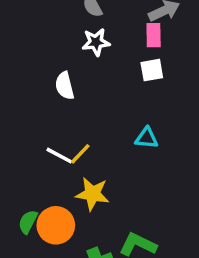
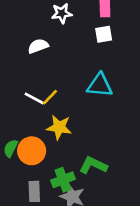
white semicircle: (65, 86) -> (38, 46), turned 84
cyan triangle: (147, 138) -> (100, 85), size x1.5

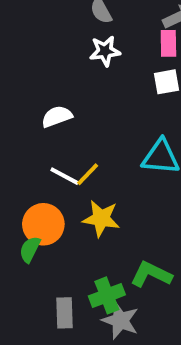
white semicircle: (38, 46) -> (57, 116), moved
orange circle: (32, 151) -> (43, 224), moved

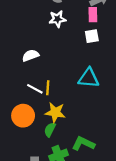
yellow line: (88, 174) -> (48, 88), turned -40
green semicircle: (30, 249) -> (50, 130), moved

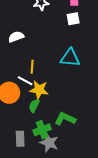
white line: (35, 89) -> (25, 81), moved

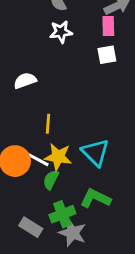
cyan triangle: (70, 58) -> (95, 152), moved, turned 40
white line: (25, 81) -> (38, 160), moved
gray rectangle: (20, 139) -> (31, 227), turned -56

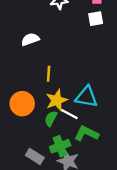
cyan triangle: (95, 152) -> (86, 97), turned -35
yellow star: (58, 157) -> (57, 100), turned -30
white line: (38, 160) -> (69, 114), moved

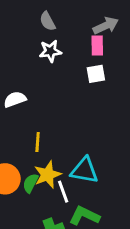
white line: (69, 114) -> (63, 192), turned 42
green semicircle: (51, 119) -> (31, 183), moved

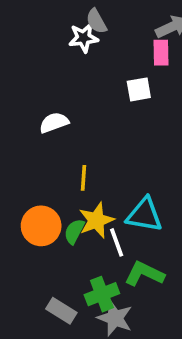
white star: (50, 51) -> (83, 38), moved
white square: (96, 74) -> (139, 89), moved

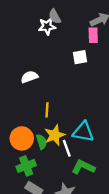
green semicircle: (74, 231) -> (42, 142), turned 136
green cross: (102, 294) -> (26, 166), moved

